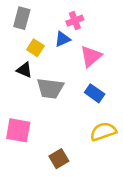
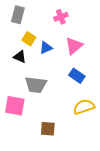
blue triangle: (63, 39) -> (46, 48), moved
gray trapezoid: (50, 88) -> (36, 85), moved
brown square: (59, 159) -> (48, 129), turned 35

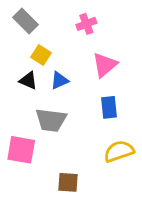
gray rectangle: (18, 15) -> (25, 21), turned -60
blue triangle: (46, 48) -> (59, 80), moved
blue rectangle: (77, 76) -> (109, 107), turned 49

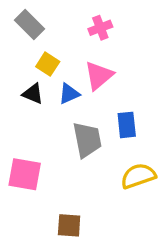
pink triangle: (105, 65) -> (99, 76), moved
gray trapezoid: (51, 120) -> (87, 140), moved, turned -108
brown square: (68, 182) -> (69, 225), moved

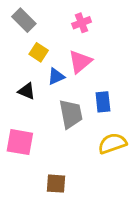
black triangle: (33, 94) -> (27, 91), moved

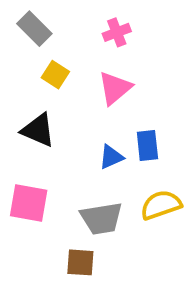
blue triangle: (56, 76) -> (111, 157), moved
black triangle: (27, 91) -> (38, 130), size x1.4
gray trapezoid: (71, 114) -> (101, 218), moved, turned 92

